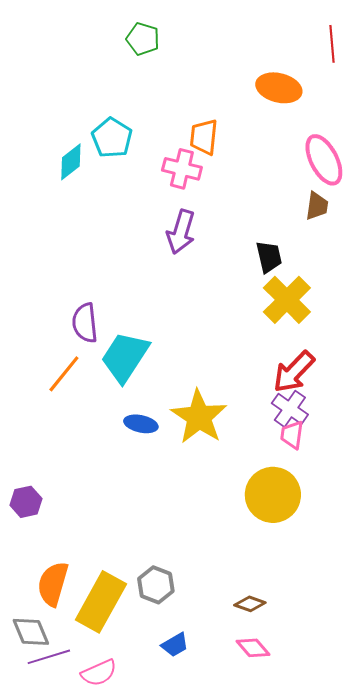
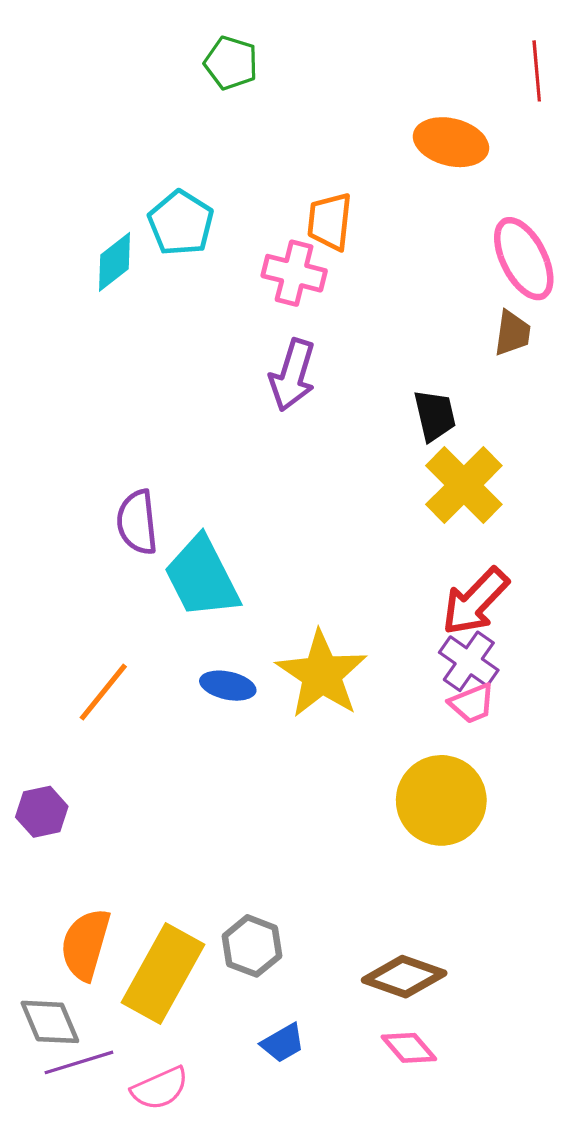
cyan trapezoid: (125, 357) -> (202, 577), turned -60
orange line: (64, 374) -> (103, 692), moved
pink trapezoid: (292, 435) -> (472, 703), turned -120
brown diamond: (250, 604) -> (404, 977), size x1.6

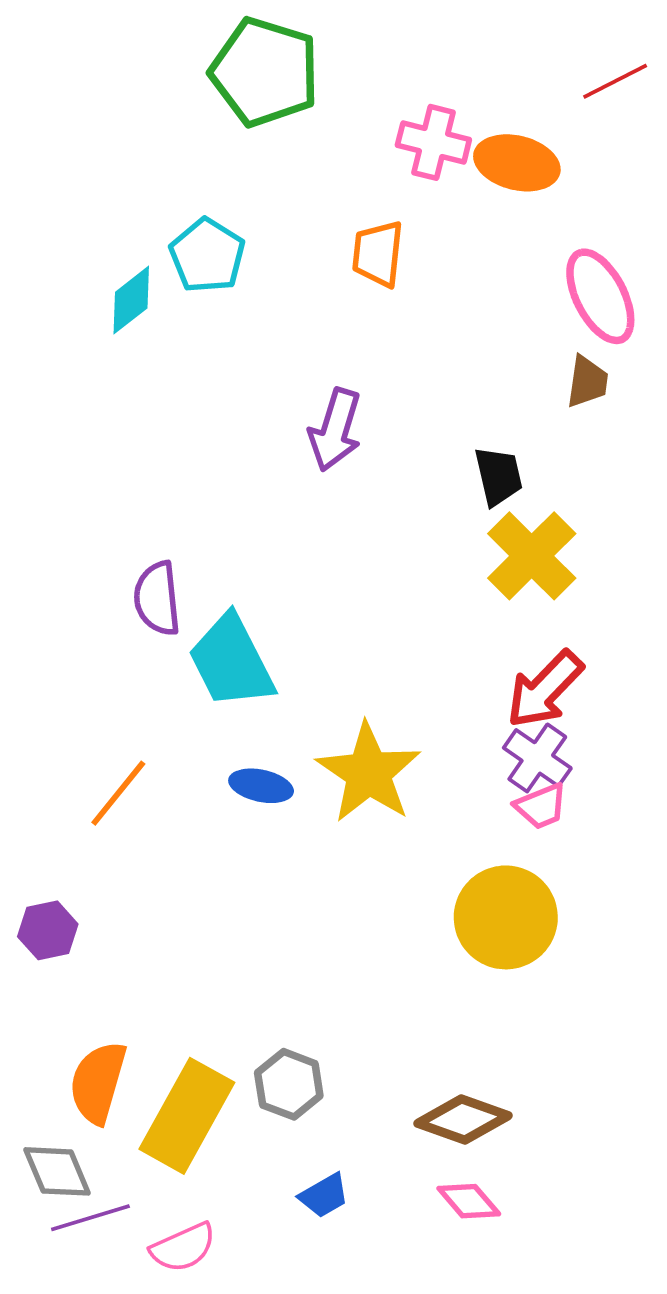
green pentagon: (231, 63) -> (265, 72), size x1.8
red line: (537, 71) -> (615, 81), turned 68
pink cross: (294, 273) -> (433, 142), moved

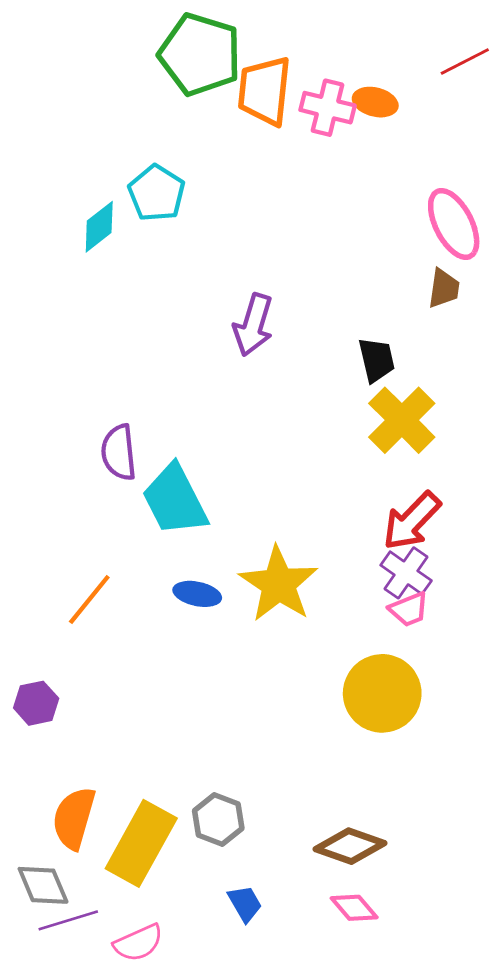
orange ellipse: (517, 163) -> (375, 102), moved, size x0.7
orange trapezoid: (378, 254) -> (264, 91), moved, size x1.4
blue trapezoid: (324, 1196) -> (245, 904), turned -90

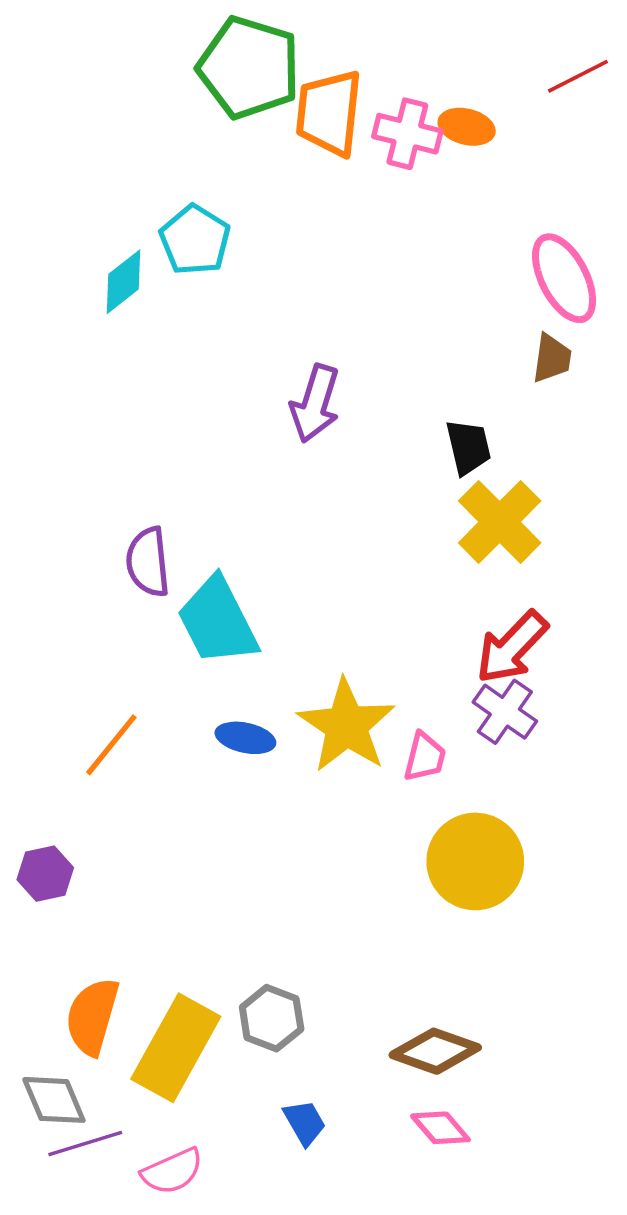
pink trapezoid: (409, 609) -> (425, 757), moved, turned -54

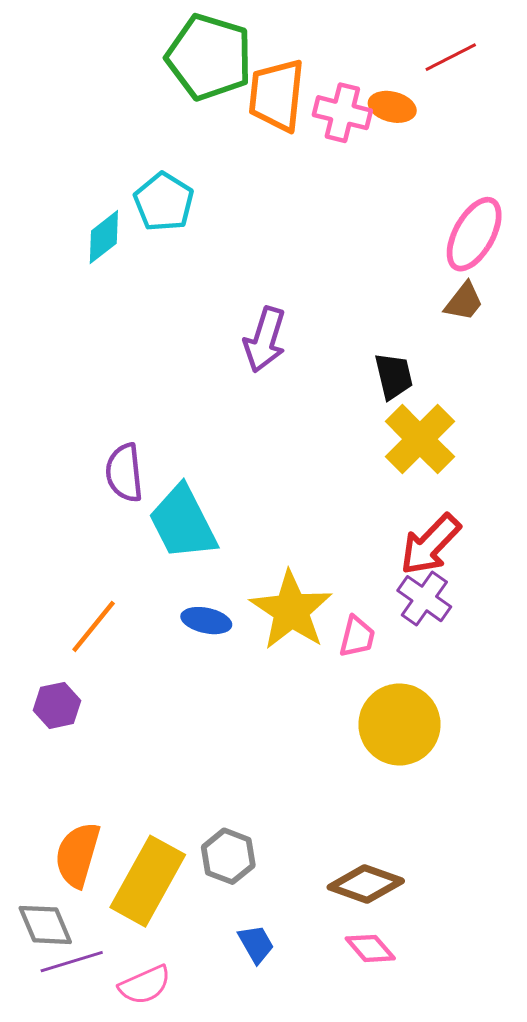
red line: (578, 76) -> (451, 57), moved
pink ellipse: (564, 278) -> (474, 234), turned 56
brown trapezoid: (552, 358) -> (464, 302), turned 30
purple hexagon: (45, 874) -> (57, 705), moved

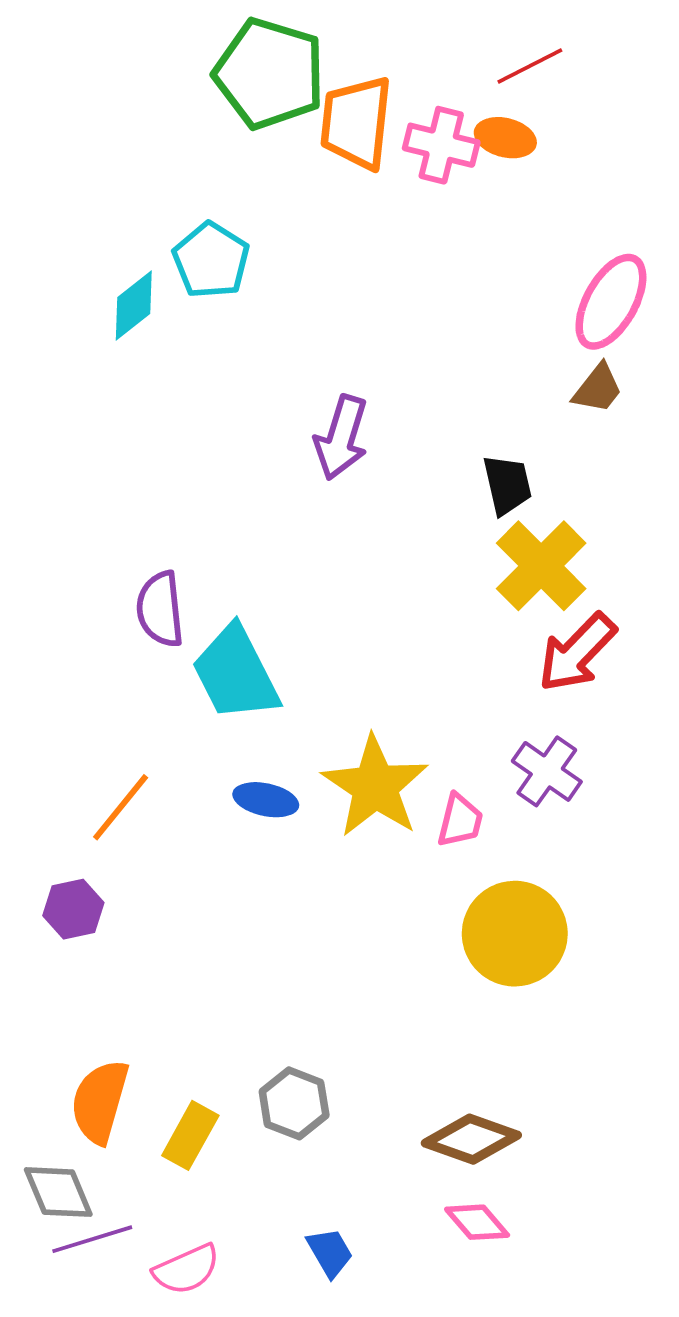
red line: (451, 57) -> (530, 66), moved
red arrow: (430, 544) -> (577, 653), moved
yellow rectangle: (148, 881) -> (190, 1135), size x0.6
blue trapezoid: (256, 944) -> (330, 1252), moved

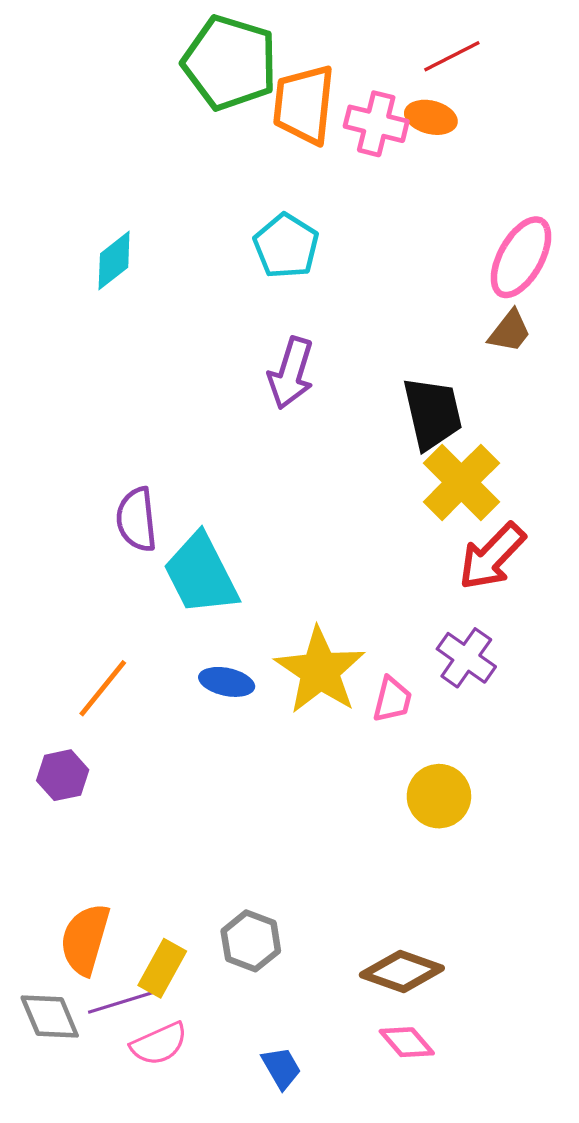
cyan pentagon: (211, 260) -> (286, 246), moved
black trapezoid: (507, 485) -> (433, 413), size x1.4
yellow circle: (515, 934) -> (439, 796), size x0.7
purple line: (92, 1239) -> (122, 1002), moved
pink semicircle: (187, 1269) -> (159, 1044), moved

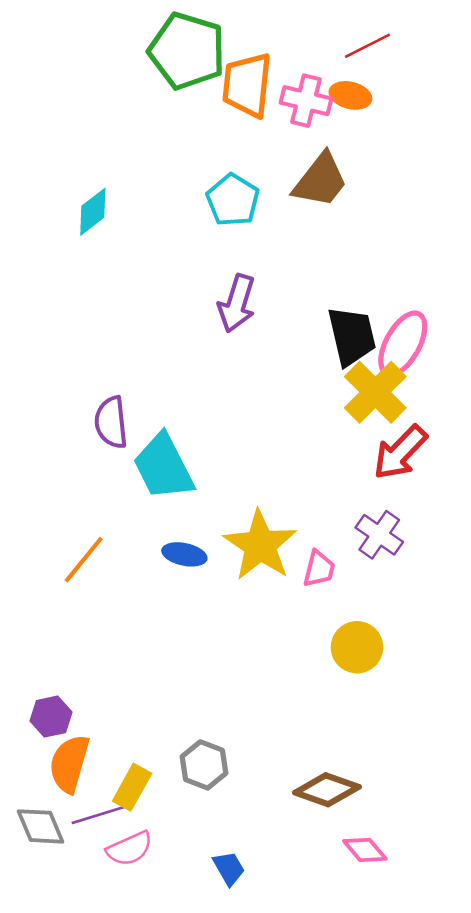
pink ellipse: (521, 257) -> (403, 344), moved
brown trapezoid: (510, 331) -> (320, 180), moved, size x1.6
purple hexagon: (63, 775) -> (51, 717), moved
pink diamond: (407, 1042) -> (365, 850), moved

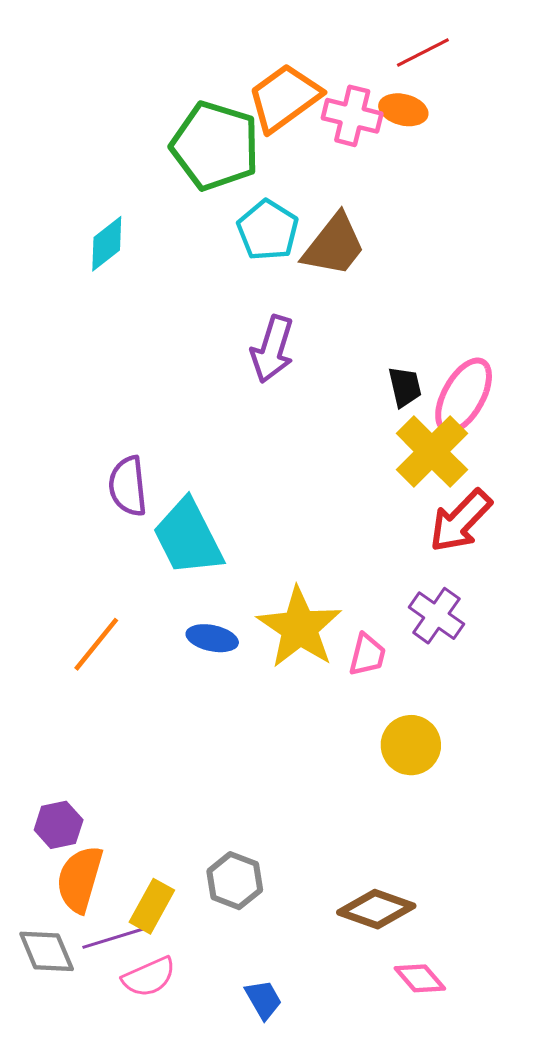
green pentagon: (187, 51) -> (215, 146), moved
orange trapezoid: (247, 85) -> (284, 98), turned 48
brown trapezoid: (320, 180) -> (334, 245), moved
black trapezoid: (352, 336) -> (405, 387), size x0.6

